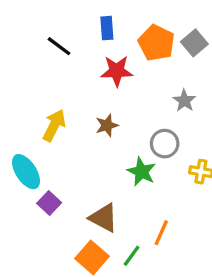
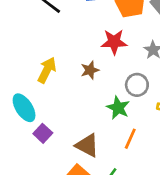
red star: (117, 71) -> (114, 42), moved
orange line: (161, 233) -> (130, 139), moved

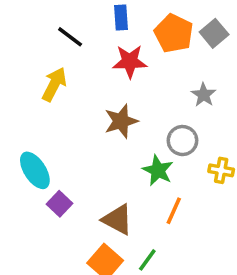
red star: (114, 42) -> (130, 61), moved
yellow arrow: (47, 70) -> (54, 84), moved
brown star: (90, 70) -> (121, 121), size x1.4

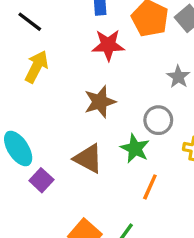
black line: (70, 37) -> (30, 22), moved
brown triangle: (117, 220) -> (88, 159), moved

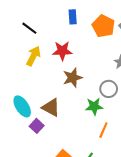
red star: (108, 45) -> (62, 51), moved
green star: (135, 149) -> (94, 106), turned -30
brown triangle: (88, 159) -> (51, 107), moved

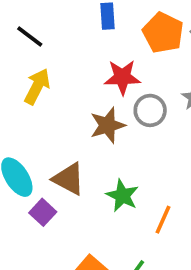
red star: (62, 51) -> (122, 77), moved
gray circle: (109, 89) -> (150, 110), moved
green star: (94, 106) -> (122, 196), moved, turned 30

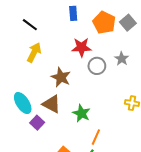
brown star: (108, 125) -> (61, 77), moved, turned -30
orange line: (163, 220) -> (96, 137), moved

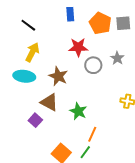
gray square: (128, 23) -> (123, 23), turned 35
cyan ellipse: (23, 103) -> (24, 76), moved, turned -50

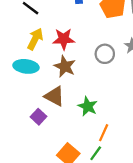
red star: (78, 47) -> (64, 39), moved

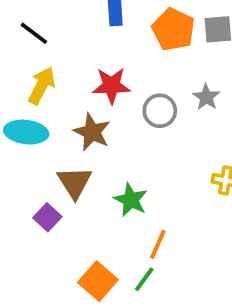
red star: (64, 39) -> (111, 86), moved
brown triangle: (55, 96) -> (75, 182), turned 30

